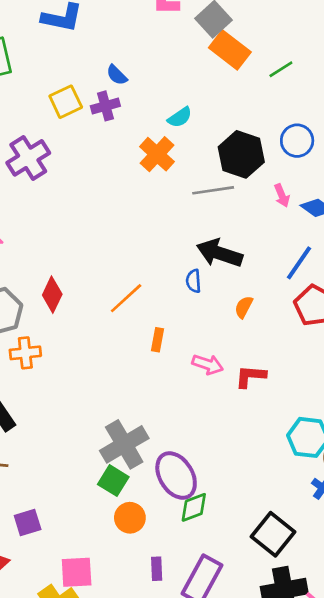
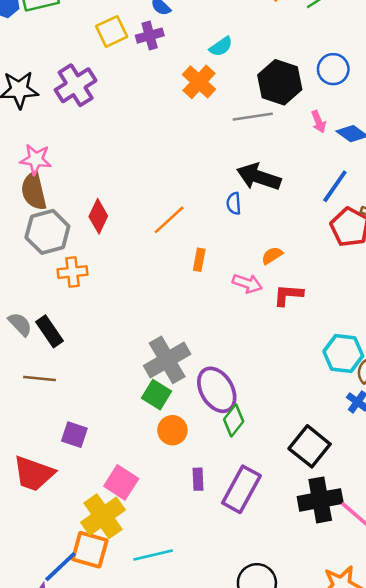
orange semicircle: (244, 307) -> (272, 255), moved, turned 30
green diamond: (194, 507) -> (234, 420), turned -32
purple square: (28, 523) -> (74, 435), turned 36
pink square: (77, 572) -> (121, 482), turned 36

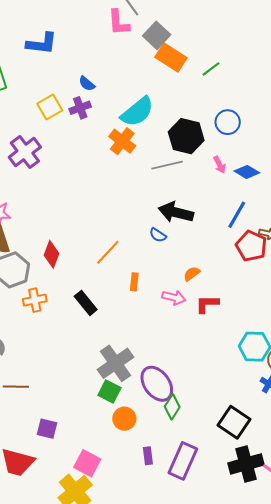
cyan semicircle: (221, 47) -> (137, 112), size x1.8
blue semicircle: (234, 203) -> (158, 235), turned -48
black rectangle: (49, 331) -> (86, 303), moved

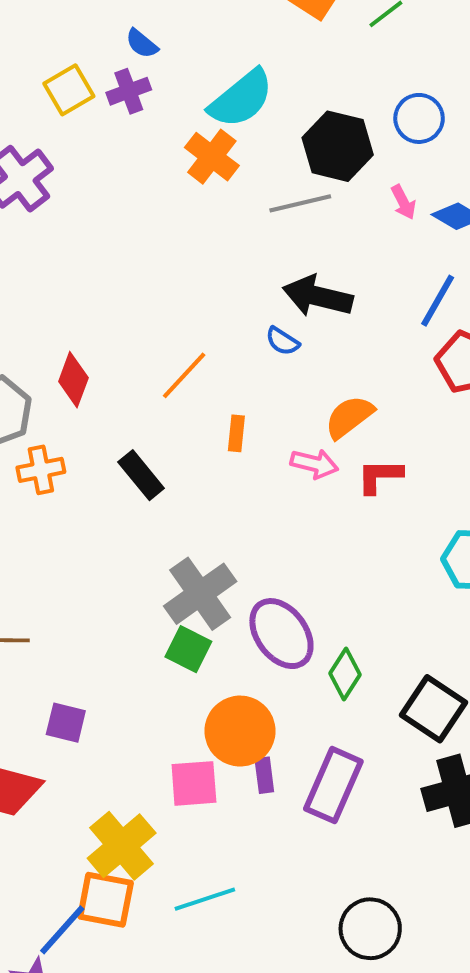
orange semicircle: (192, 274) -> (349, 417), size x1.5
green diamond: (172, 407) -> (345, 674), moved
orange circle: (124, 419) -> (240, 731), moved, size x1.5
pink square: (87, 463) -> (194, 783), moved, turned -32

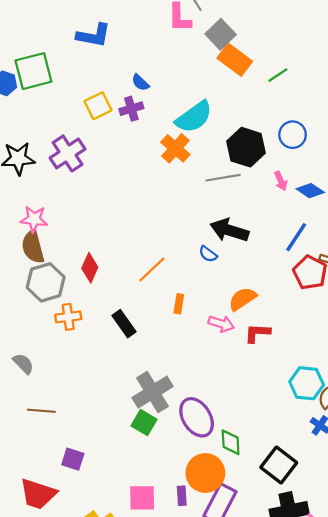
green diamond: (345, 674) -> (231, 442), turned -40
orange circle: (240, 731) -> (205, 473), moved

